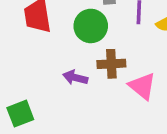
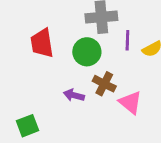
brown cross: (111, 64) -> (104, 84), turned 30

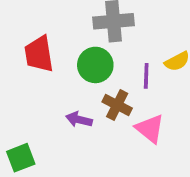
purple line: (127, 40) -> (146, 76), moved

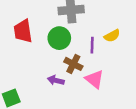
purple arrow: (79, 120) -> (56, 80), moved

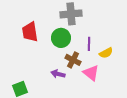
yellow semicircle: (112, 36) -> (106, 53), moved

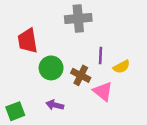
green circle: (61, 38) -> (51, 68), moved
purple arrow: (58, 74) -> (55, 105), moved

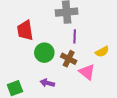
purple line: (100, 56) -> (75, 36), moved

